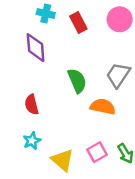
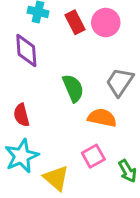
pink circle: (120, 19) -> (106, 23), moved
cyan star: (32, 141) -> (22, 156), size x1.6
pink square: (97, 152) -> (93, 156), moved

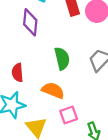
orange semicircle: (102, 118) -> (53, 90), moved

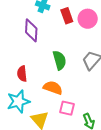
pink square: (69, 115) -> (67, 108), turned 35

